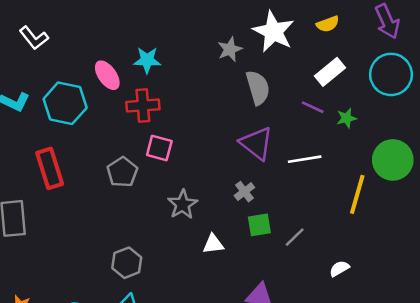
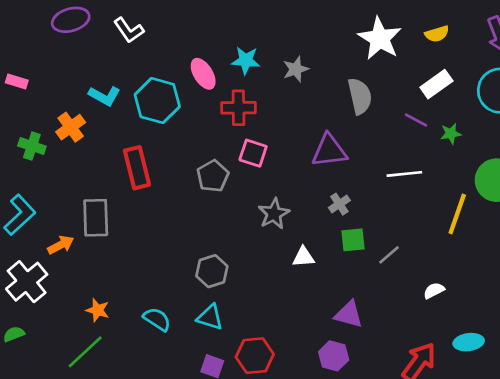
gray star: (230, 49) -> (296, 69), moved
purple triangle: (256, 143) -> (329, 151), moved, turned -48

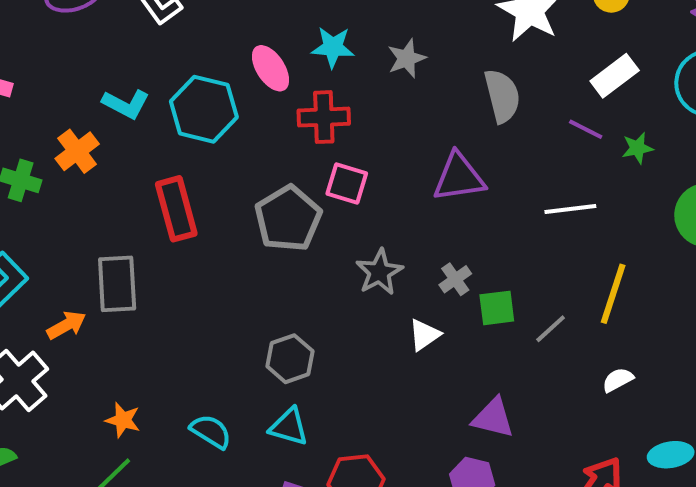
gray pentagon: (213, 176) -> (288, 219), size x1.4
gray cross: (339, 204) -> (455, 279), moved
yellow line: (457, 214) -> (613, 294), moved
white triangle: (303, 257) -> (424, 335), turned -30

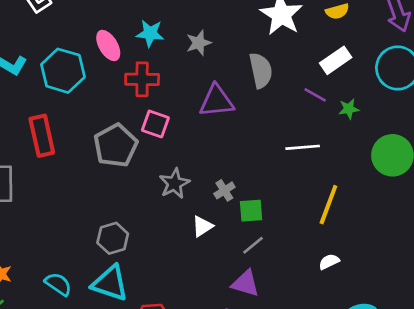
purple triangle: (459, 177) -> (216, 101), moved
gray line: (551, 329) -> (253, 245), moved
cyan triangle: (289, 427) -> (110, 283), size x1.4

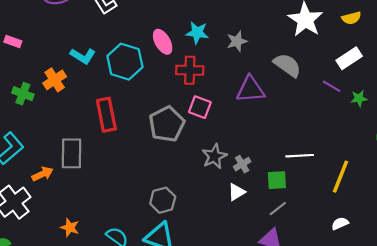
gray semicircle: (261, 70) -> (287, 65), turned -44
white line: (303, 147) -> (300, 156), moved
gray cross: (224, 190) -> (242, 164), moved

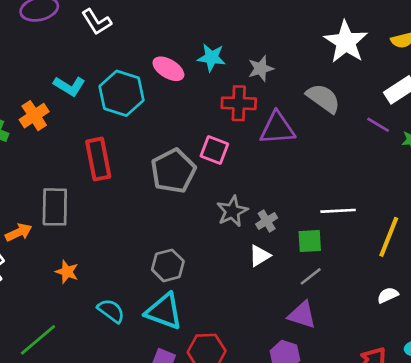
pink ellipse: (163, 42) -> (168, 69), turned -30
red cross: (190, 70) -> (239, 103), moved
orange star: (70, 227) -> (67, 272), moved

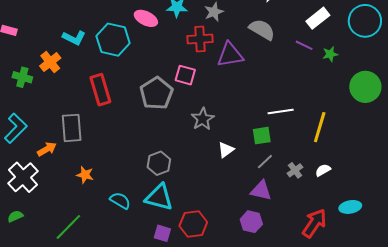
gray cross: (267, 221) -> (295, 170), moved

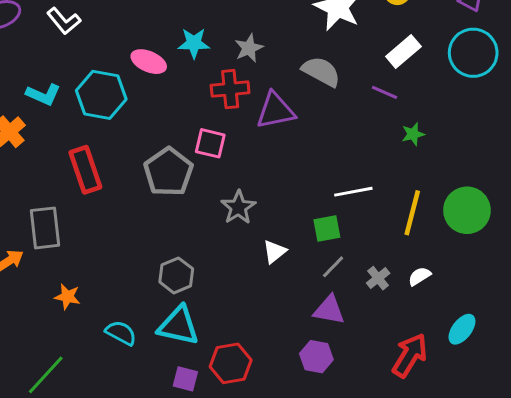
green star: (330, 54) -> (413, 134), moved
green circle: (365, 87) -> (467, 210), moved
cyan ellipse: (350, 207) -> (462, 329), turned -40

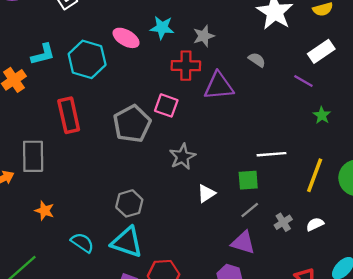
gray semicircle: (321, 72) -> (257, 60), size x0.6
cyan L-shape: (43, 95) -> (43, 54), turned -45
green star: (413, 134) -> (322, 115), turned -30

